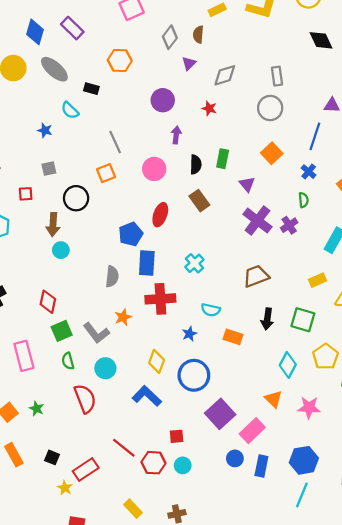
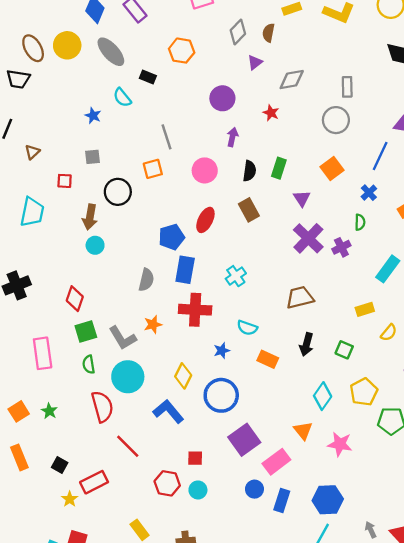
green square: (303, 320) -> (344, 350), size x0.7
cyan circle: (105, 368) -> (128, 377), size x1.4
red line: (124, 448) -> (128, 446), moved

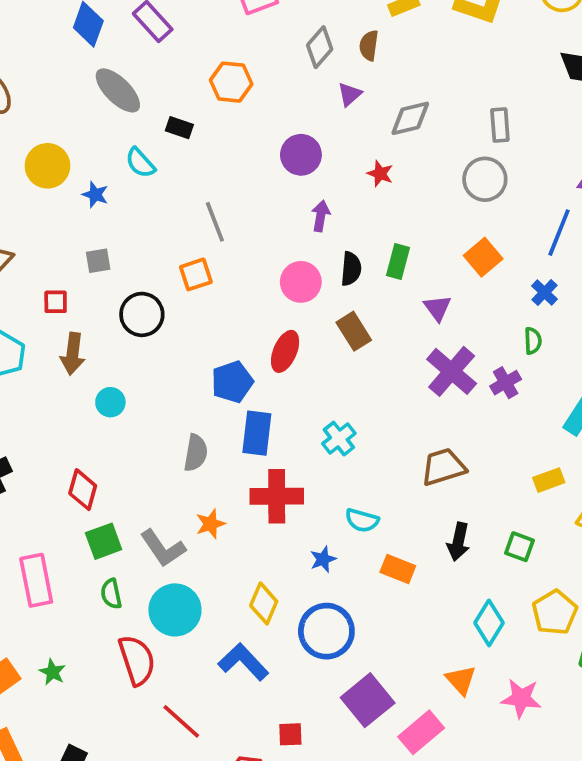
yellow circle: (67, 45) -> (47, 166), moved
pink circle: (205, 170) -> (301, 282), moved
brown arrow: (90, 217) -> (73, 354), moved

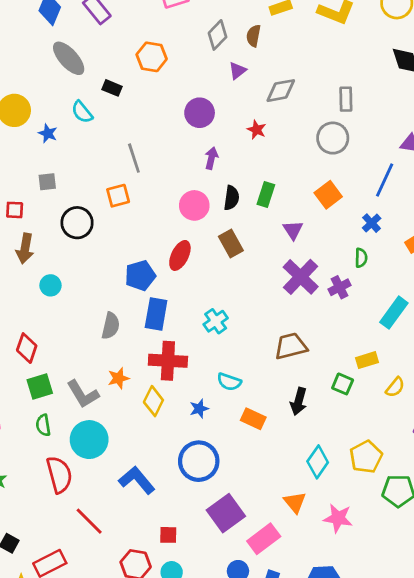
green square: (519, 547) -> (343, 384), moved
yellow diamond: (264, 603) -> (153, 401), moved

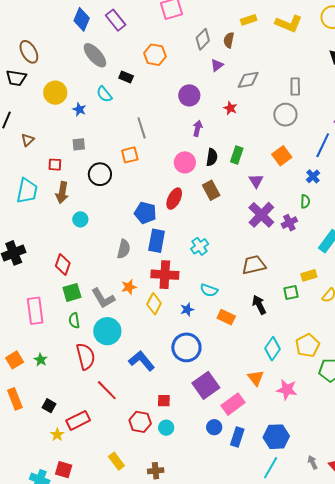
blue pentagon: (140, 276) -> (145, 213), turned 30
green square: (343, 384) -> (291, 293), turned -35
black arrow: (299, 401) -> (259, 305), turned 138

